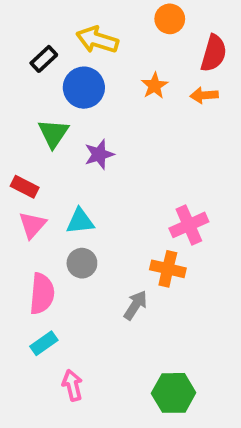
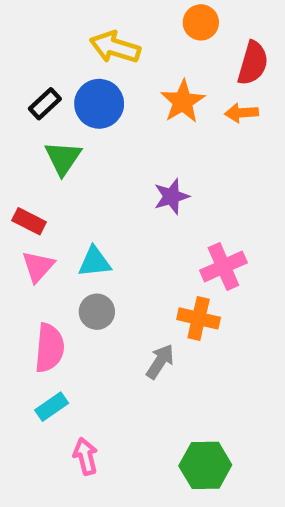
black rectangle: (44, 59) -> (45, 104), moved
orange star: (154, 86) -> (183, 102), size x1.4
purple star: (99, 154) -> (171, 196), moved

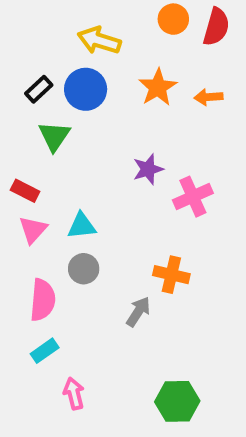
red semicircle: (253, 63) -> (216, 27), moved
pink cross: (223, 266) -> (193, 197), moved

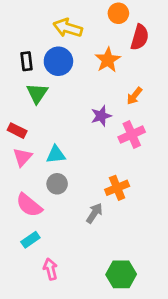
red semicircle: (216, 27) -> (140, 37), moved
black rectangle: (39, 89) -> (26, 61), turned -54
orange arrow: (208, 97) -> (134, 96), moved, turned -48
orange cross: (171, 275) -> (117, 188), turned -35
pink semicircle: (43, 300) -> (29, 205), turned 124

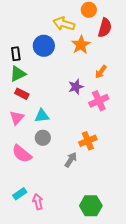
yellow arrow: (68, 28) -> (64, 24), moved
black rectangle: (26, 61) -> (16, 54), moved
green triangle: (37, 93) -> (18, 74), moved, turned 30
red rectangle: (17, 131) -> (22, 94), moved
cyan rectangle: (30, 240) -> (20, 194), moved

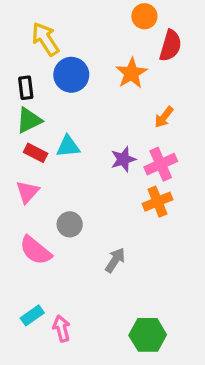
yellow arrow: (64, 24) -> (45, 39), moved, turned 40
purple star: (76, 87) -> (123, 159), moved
cyan triangle: (42, 116) -> (68, 146), moved
orange cross: (88, 141) -> (157, 202), moved

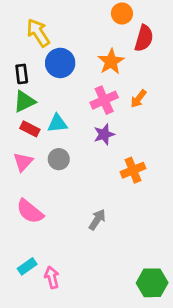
pink cross: (161, 164) -> (104, 100), moved
gray circle: (70, 224) -> (59, 159), moved
green hexagon: (148, 335) -> (152, 283), moved

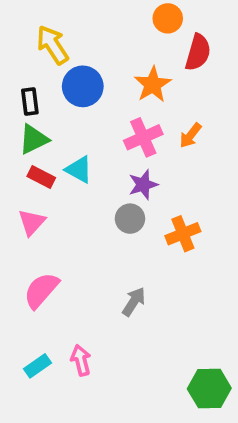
cyan triangle: (57, 123) -> (79, 169), turned 35
gray circle: (59, 159) -> (130, 219), moved
pink semicircle: (30, 211) -> (41, 290), turned 92
pink arrow: (52, 277) -> (81, 360), moved

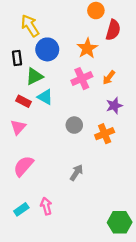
green triangle: (34, 139) -> (34, 76), moved
purple star: (143, 185) -> (114, 106), moved

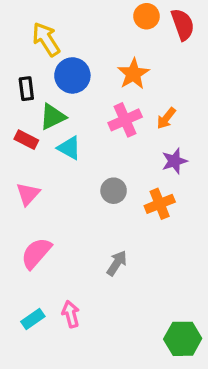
red semicircle: (113, 30) -> (183, 24), moved, turned -36
red rectangle: (23, 101) -> (26, 140), moved

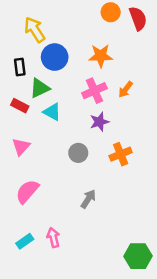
orange star: (133, 74) -> (101, 56), turned 30
purple star: (174, 161) -> (99, 122), moved
gray circle: (114, 191) -> (78, 153), moved

